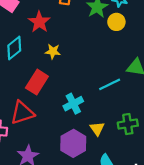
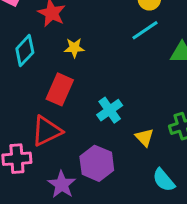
cyan line: (110, 84) -> (145, 30), moved
purple hexagon: (73, 143) -> (97, 163), moved

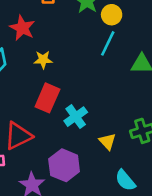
cyan line: (145, 30) -> (108, 43), turned -30
red rectangle: (60, 89) -> (47, 98), moved

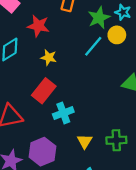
red star: (22, 28) -> (38, 26), turned -30
cyan line: (108, 43) -> (93, 46), moved

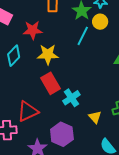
yellow star: (49, 57) -> (48, 54), size x1.5
red rectangle: (44, 91) -> (50, 83), turned -55

